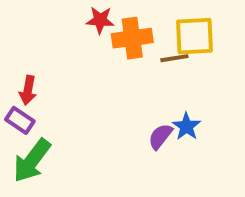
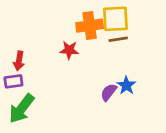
red star: (100, 20) -> (69, 50), moved
yellow square: (195, 36) -> (115, 19), moved
purple rectangle: (20, 120) -> (13, 81), turned -42

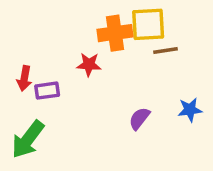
brown line: (118, 39) -> (166, 51), moved
purple rectangle: (13, 81) -> (47, 91), moved
blue star: (126, 85) -> (190, 110), moved, turned 30

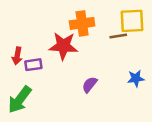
yellow square: (148, 24) -> (132, 21), moved
red star: (89, 64) -> (63, 46), size x1.6
purple semicircle: (139, 118) -> (90, 85), moved

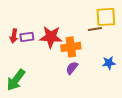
orange cross: (82, 23) -> (71, 47), moved
red arrow: (17, 56) -> (14, 36), moved
purple rectangle: (33, 65) -> (27, 37), moved

